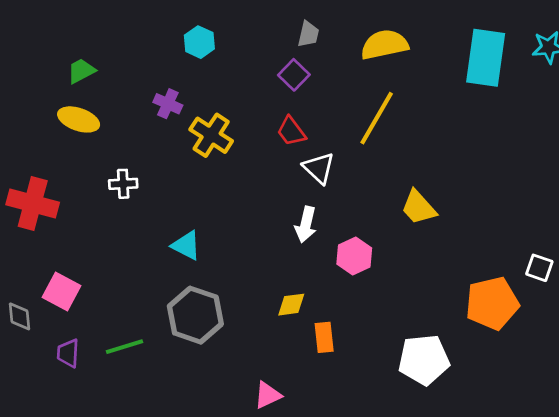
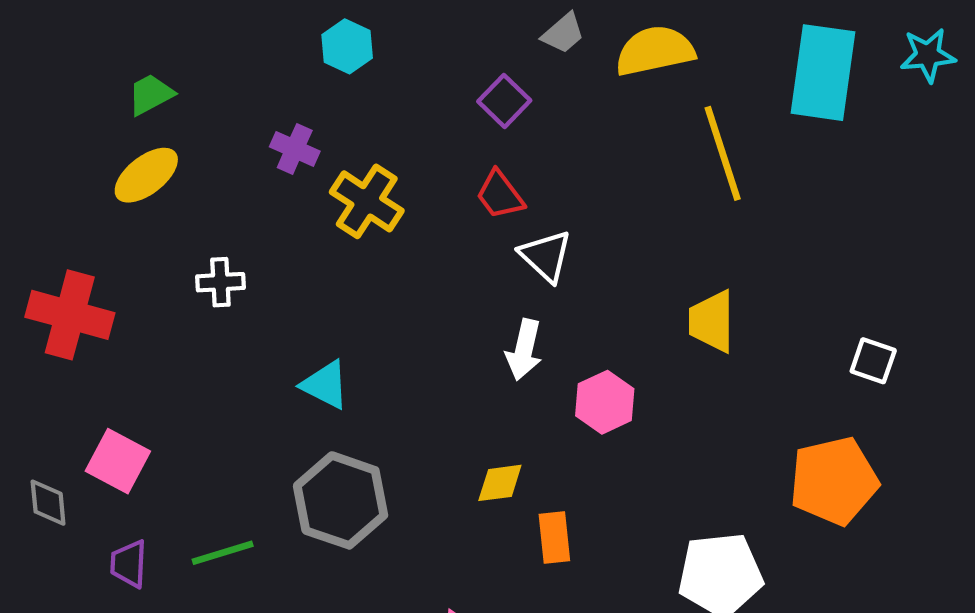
gray trapezoid: (308, 34) -> (563, 33), moved, turned 36
yellow line: (377, 118) -> (723, 153), moved, turned -48
yellow ellipse: (79, 119) -> (146, 175), turned -57
yellow trapezoid: (419, 207) -> (712, 321), turned 42
white square: (539, 268) -> (873, 361), moved

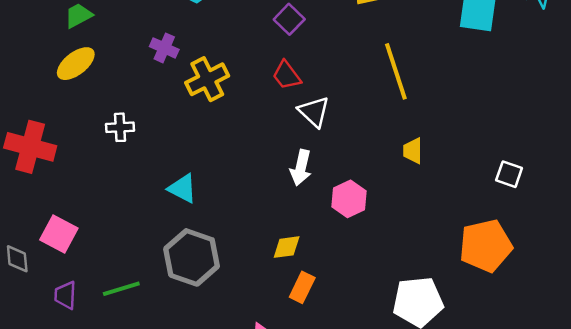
yellow line: (723, 153) -> (396, 71), moved
yellow cross: (367, 201) -> (207, 79), turned 30
yellow trapezoid: (712, 321) -> (413, 151), size x0.7
orange rectangle: (554, 538) -> (302, 287), moved, turned 32

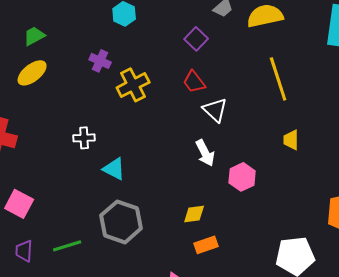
white cross: (120, 127) -> (84, 138), moved
white arrow: (301, 168) -> (205, 153), turned -40
orange rectangle: (302, 287) -> (206, 245), turned 45

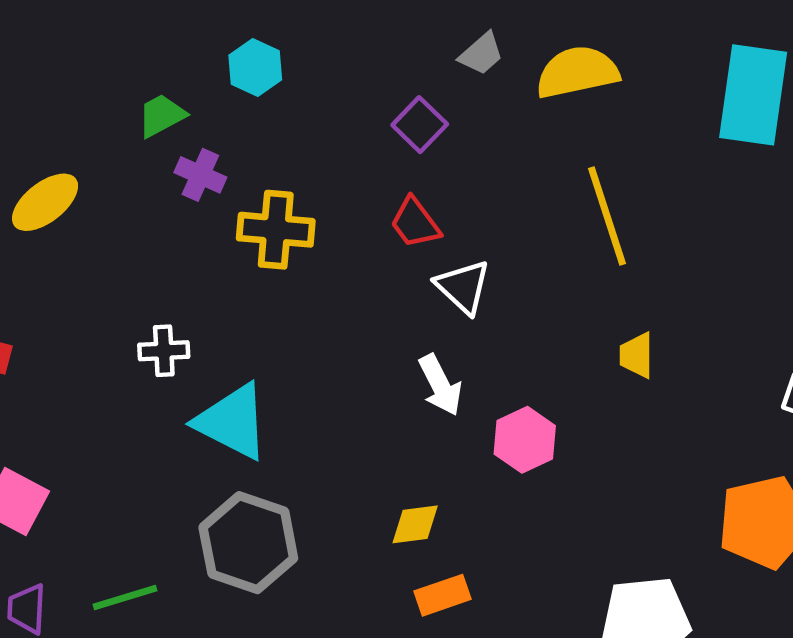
green trapezoid: (34, 36) -> (162, 115), moved
yellow cross: (133, 85) -> (276, 230), turned 32
cyan triangle: (114, 169) -> (232, 422), size x1.5

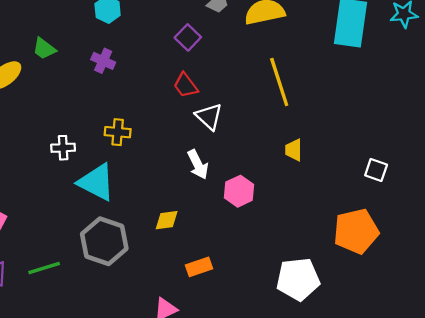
green trapezoid: (162, 115) -> (44, 49), moved, turned -115
purple cross: (200, 175) -> (103, 61), moved
yellow cross: (276, 230) -> (118, 132), moved, size x0.7
yellow diamond: (415, 524) -> (167, 220), moved

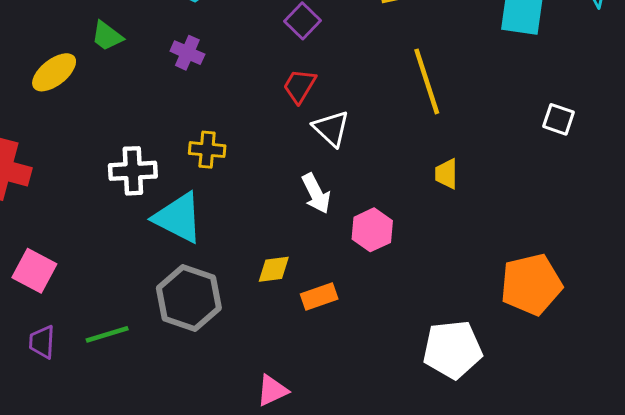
red trapezoid: (186, 85) -> (299, 86), turned 68
white cross: (63, 148) -> (133, 171), size x1.4
white square: (376, 170) -> (558, 119), moved
orange rectangle: (199, 267) -> (319, 297), moved

